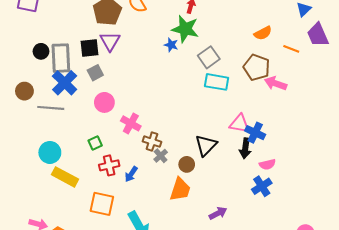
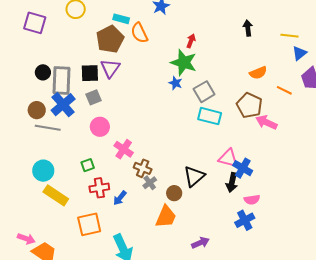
blue star: (171, 45) -> (176, 83), moved
brown circle: (24, 91) -> (37, 110), moved
orange square: (102, 204) -> (89, 224), turned -30

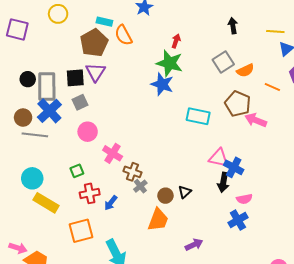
blue star: (176, 83) -> (162, 84), size x1.6
gray square: (204, 92) -> (223, 62), moved
black triangle: (194, 176) -> (185, 192), moved, size x0.6

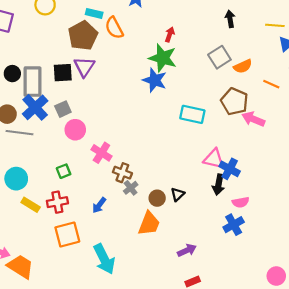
gray square: (80, 102) -> (63, 109), moved
red cross: (90, 193) -> (57, 202), moved
yellow rectangle: (46, 203) -> (31, 205), size x0.7

